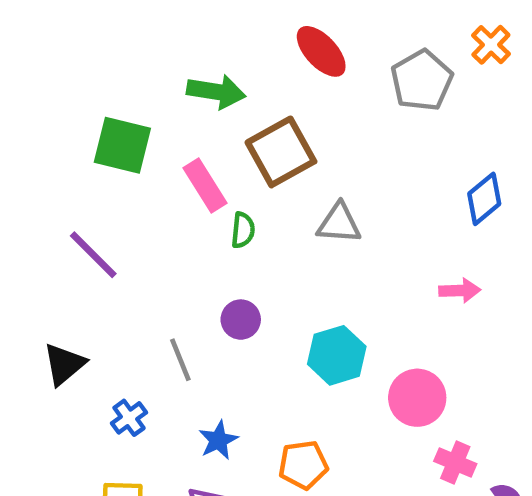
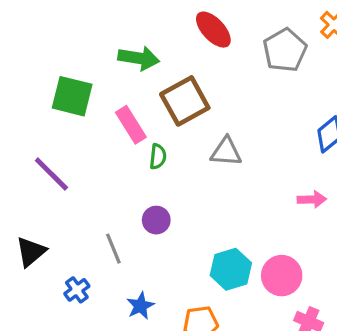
cyan hexagon: (337, 355) -> (231, 269), moved

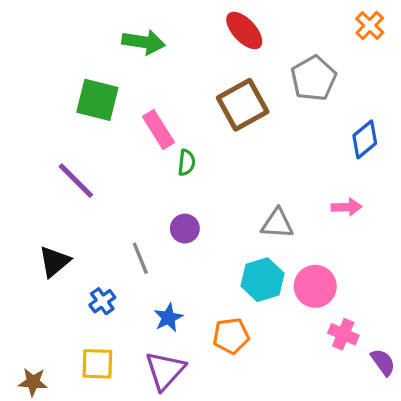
gray pentagon: (285, 50) -> (314, 78), moved
green arrow: (139, 58) -> (144, 42), moved
brown square: (185, 101) -> (243, 105), moved
gray triangle: (226, 152) -> (277, 224), moved

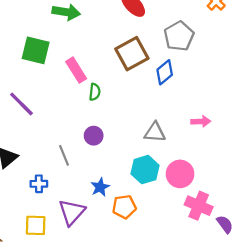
blue diamond: (365, 139) -> (165, 72), moved
blue cross: (102, 301) -> (39, 184), turned 35
blue star: (168, 318) -> (100, 187), moved
pink cross: (343, 334) -> (199, 206), size x1.4
purple triangle: (165, 370) -> (72, 212), moved

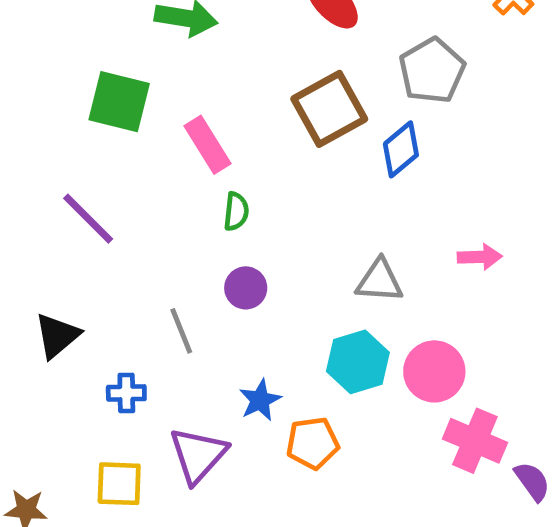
green semicircle: (95, 92) -> (236, 211), moved

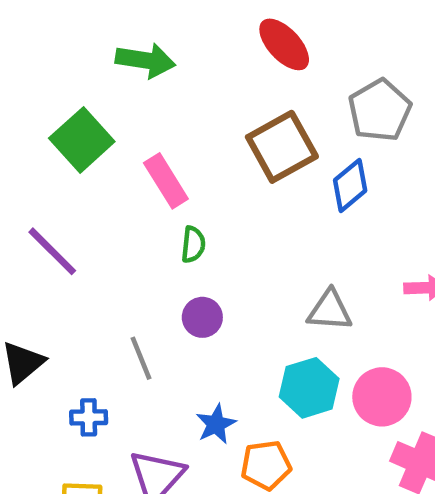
green square: (119, 102) -> (82, 140), turned 34

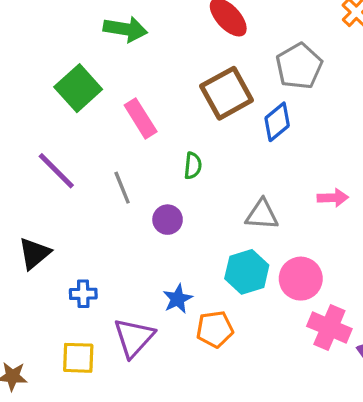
green semicircle: (193, 245) -> (193, 166), moved
gray line: (141, 358) -> (122, 188), moved

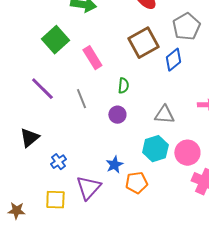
purple circle: (168, 220) -> (117, 115), moved
blue cross: (83, 294) -> (58, 162), turned -35

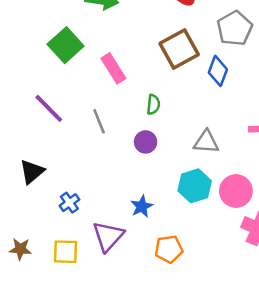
blue diamond: (173, 60) -> (218, 71), turned -30
orange pentagon: (136, 183) -> (169, 249), moved
brown star: (16, 211) -> (20, 249), moved

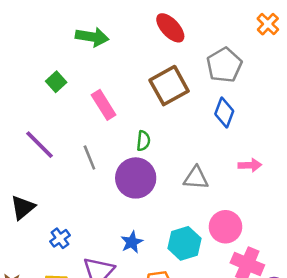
green square: (66, 45) -> (56, 82), size x0.6
blue diamond: (218, 71) -> (224, 113), moved
purple circle: (146, 142) -> (136, 178), size x1.8
cyan hexagon: (195, 186) -> (184, 243), moved

